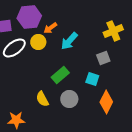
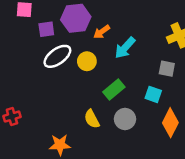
yellow circle: (38, 42) -> (87, 61), moved
gray square: (103, 58) -> (167, 69), turned 32

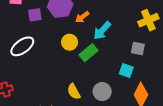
white ellipse: (57, 56) -> (22, 46), moved
green rectangle: (114, 90) -> (88, 53), moved

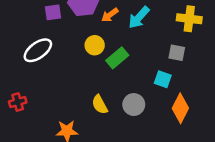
yellow cross: (148, 20) -> (189, 19), turned 30
cyan arrow: (102, 31) -> (139, 17), moved

